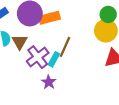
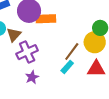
brown line: (65, 47) -> (72, 52), moved
cyan rectangle: (54, 59) -> (67, 67), moved

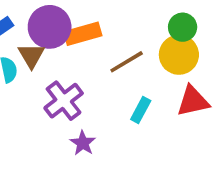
brown triangle: (14, 35) -> (31, 55), moved
brown line: (72, 52) -> (127, 62), moved, turned 36

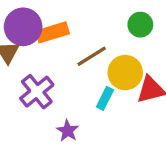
yellow circle: (179, 55) -> (125, 73), moved
purple star: (83, 143) -> (68, 131), moved

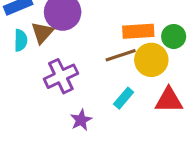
orange rectangle: (53, 32) -> (138, 31), moved
yellow circle: (125, 73) -> (151, 60), moved

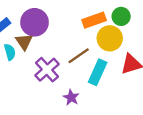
brown line: (121, 55) -> (79, 56), moved
cyan rectangle: (124, 98) -> (98, 72), size x1.5

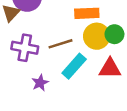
green circle: (121, 16) -> (114, 34), moved
purple cross: (47, 70) -> (25, 48), turned 35

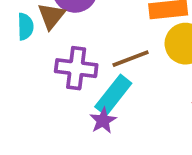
cyan rectangle: (74, 66) -> (113, 95), moved

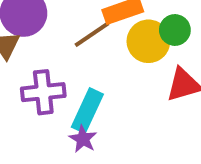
brown line: (131, 59) -> (92, 34), moved

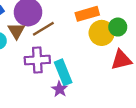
brown line: (92, 34) -> (43, 29), moved
cyan rectangle: (87, 111) -> (63, 72), turned -50

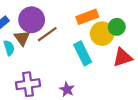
purple cross: (37, 60) -> (28, 84), moved
cyan rectangle: (63, 72) -> (83, 53), moved

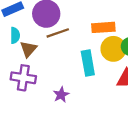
brown triangle: (22, 38) -> (28, 49), moved

